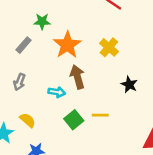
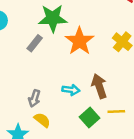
green star: (42, 21) -> (53, 18), size x1.6
brown arrow: (77, 77) -> (99, 86), moved
gray arrow: (19, 82) -> (34, 98), moved

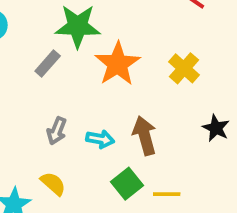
gray arrow: (34, 98) -> (57, 131), moved
yellow line: (116, 111) -> (167, 194), moved

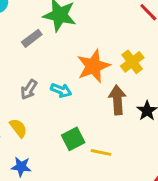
orange star: (118, 64) -> (93, 66), moved
brown arrow: (145, 136) -> (117, 100), moved
cyan arrow: (100, 139) -> (61, 90), moved

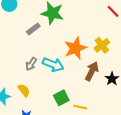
cyan arrow: (61, 90) -> (53, 65), size x1.5
brown arrow: (117, 100) -> (92, 71), turned 30

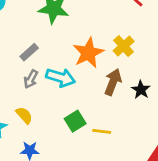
gray rectangle: (33, 29) -> (29, 52), moved

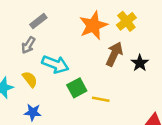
cyan arrow: (61, 77) -> (55, 64), moved
gray arrow: (31, 79) -> (28, 45), moved

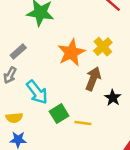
black star: (140, 63) -> (113, 98), moved
cyan arrow: (55, 64) -> (37, 92), turned 35
yellow semicircle: (30, 79) -> (14, 118), moved, turned 126

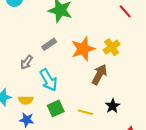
gray rectangle: (18, 51) -> (49, 44), moved
black star: (113, 98) -> (113, 106), moved
green square: (59, 114) -> (56, 108), moved

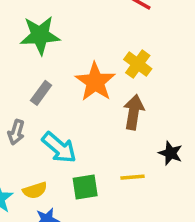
green square: (56, 108) -> (85, 187), turned 35

